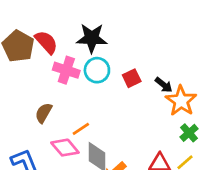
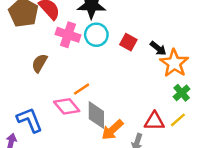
red square: (132, 78) -> (128, 42), turned -35
brown semicircle: (44, 113) -> (40, 63), moved

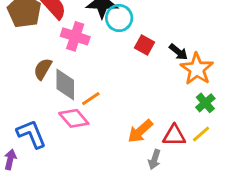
cyan circle: (96, 35) -> (119, 18), moved
gray diamond: (96, 115) -> (65, 84), moved
orange arrow: (112, 130) -> (140, 131), moved

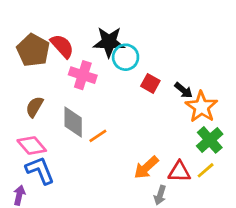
brown semicircle: (43, 69) -> (34, 107), moved
green cross: (205, 103) -> (210, 140), size x1.4
pink diamond: (74, 118) -> (32, 145), moved

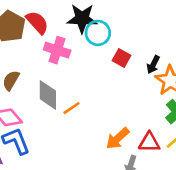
black arrow: (183, 90) -> (153, 65), turned 78

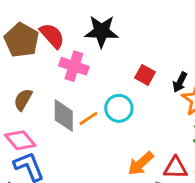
cyan circle: (98, 33) -> (119, 108), moved
orange line: (72, 108) -> (88, 118), moved

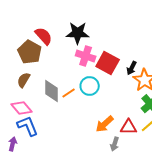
brown pentagon: (22, 40) -> (30, 52), moved
pink cross: (74, 66) -> (86, 56), moved
red square: (145, 75) -> (108, 63), size x1.6

